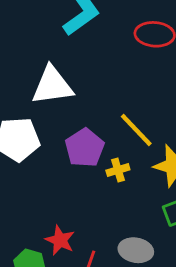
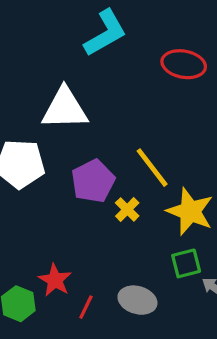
yellow cross: (118, 170) -> (127, 209), turned -35

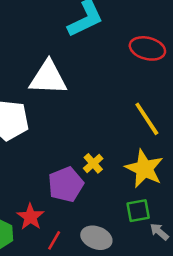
yellow line: (152, 168) -> (147, 119), moved
purple pentagon: (93, 181) -> (66, 184), moved

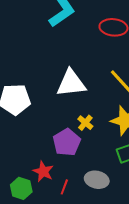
white triangle: (48, 78) -> (71, 83), moved

